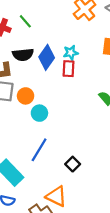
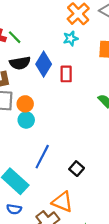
green line: (25, 21) -> (15, 37), moved
cyan star: (71, 53) -> (71, 38), moved
cyan circle: (39, 113) -> (26, 120), moved

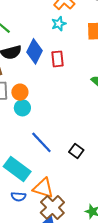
blue line: (42, 157) -> (41, 142), turned -65
orange triangle: (62, 202) -> (43, 188), moved

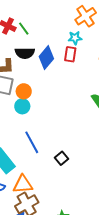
red rectangle: (58, 59) -> (70, 54), moved
orange triangle: (43, 188) -> (23, 184), turned -35

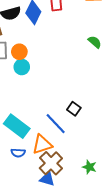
blue line: (32, 142) -> (56, 124), moved

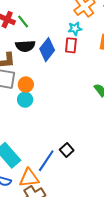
blue line: (56, 124) -> (46, 161), turned 65

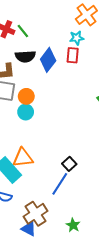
blue line: (46, 161) -> (60, 184), moved
orange triangle: (29, 178) -> (23, 158), moved

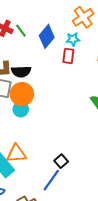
black semicircle: (25, 56) -> (21, 72), moved
blue diamond: (48, 60) -> (47, 36), moved
orange circle: (26, 96) -> (22, 94), size x1.5

